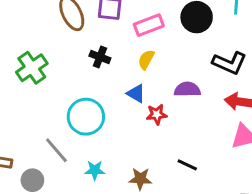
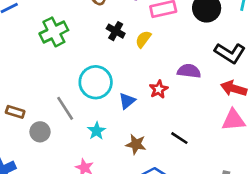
yellow semicircle: (146, 60) -> (143, 39), moved
blue triangle: (136, 93) -> (127, 101), moved, turned 42
red star: (157, 114) -> (159, 89), turned -30
cyan star: (95, 170) -> (97, 131), turned 30

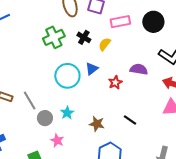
green cross: (54, 32) -> (54, 37), moved
blue triangle: (127, 101) -> (92, 69), moved
gray line: (65, 108) -> (30, 101), moved
gray circle: (40, 132) -> (45, 118), moved

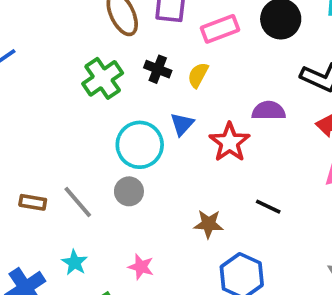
red star: (115, 83) -> (230, 142), size x1.5
cyan star: (67, 113) -> (75, 262), moved
gray circle: (45, 118) -> (129, 191), moved

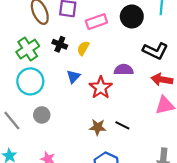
cyan circle: (140, 145) -> (30, 81), moved
brown star: (208, 224) -> (98, 127), moved

